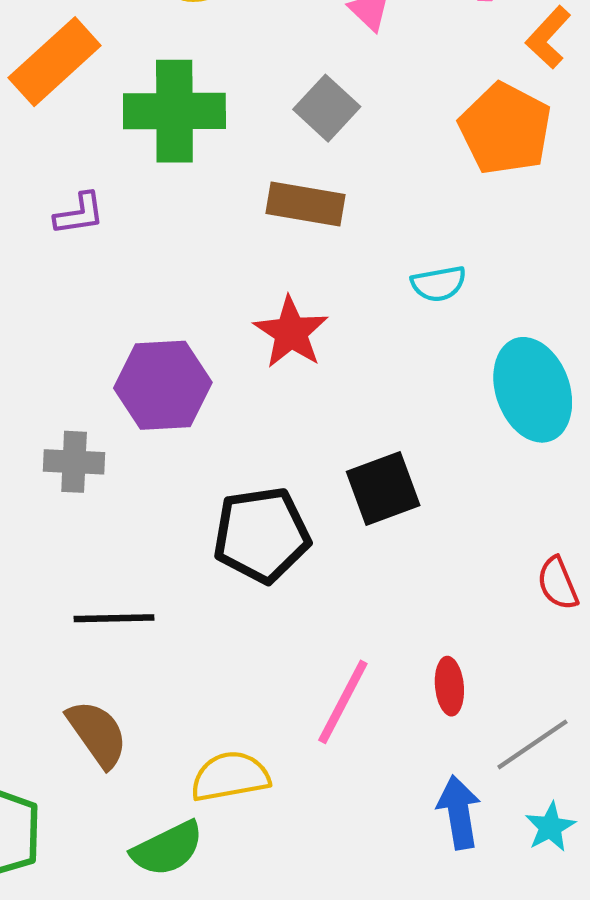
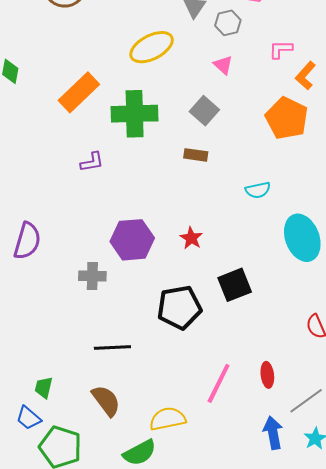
brown rectangle: (305, 204) -> (196, 155), size x0.7
red star: (291, 332) -> (191, 238), moved, size x0.7

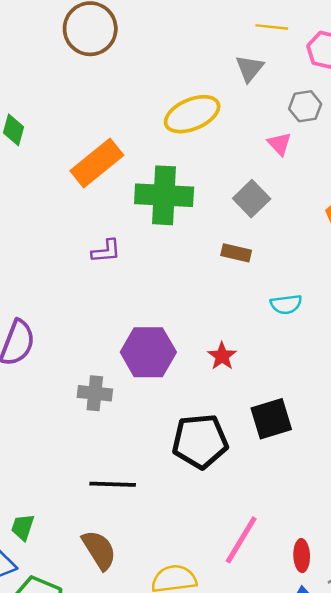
gray hexagon: (228, 23) -> (305, 106), moved
cyan semicircle: (258, 190) -> (286, 304), moved
red ellipse: (267, 375) -> (302, 556), moved

